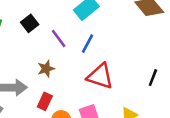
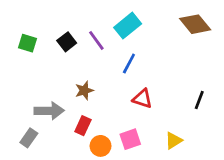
purple line: (59, 39) -> (96, 40), moved
red triangle: (100, 76) -> (142, 99), size x0.7

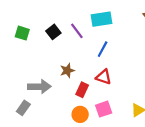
cyan rectangle: (128, 26) -> (101, 19), turned 30
red triangle: (142, 99) -> (104, 77), moved
red rectangle: (83, 126) -> (82, 90), moved

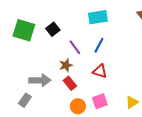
purple line: (77, 31) -> (75, 47), moved
green square: (22, 33) -> (24, 30), size x1.6
red rectangle: (82, 90) -> (70, 83), moved, turned -64

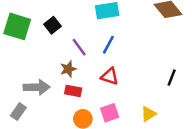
red rectangle: (70, 83) -> (73, 91), turned -40

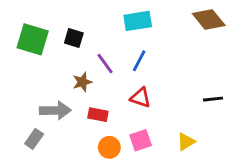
black square: (52, 25) -> (74, 38), turned -35
brown star: (68, 69) -> (82, 82), moved
black line: (172, 78) -> (213, 99), turned 63

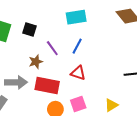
red rectangle: (98, 115) -> (47, 85), size x1.6

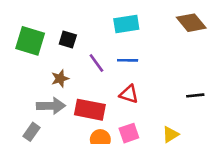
blue line: (77, 46) -> (128, 60), turned 63
brown star: (36, 62) -> (60, 79), moved

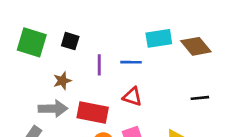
brown diamond: (191, 23) -> (196, 46), moved
cyan rectangle: (126, 24) -> (159, 38), moved
purple line: (96, 63) -> (99, 65), turned 36

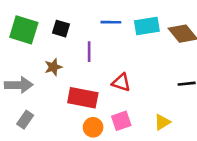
blue line: (131, 62) -> (111, 22), moved
gray arrow: (53, 109) -> (19, 85), moved

